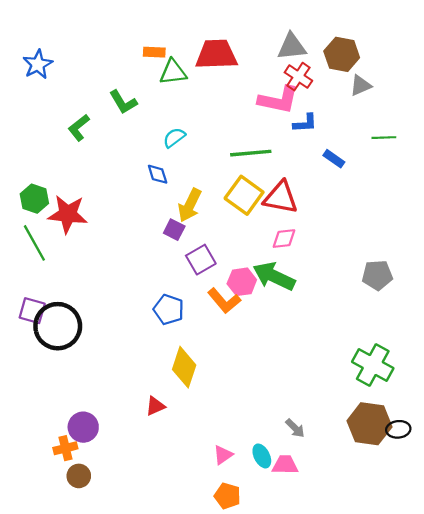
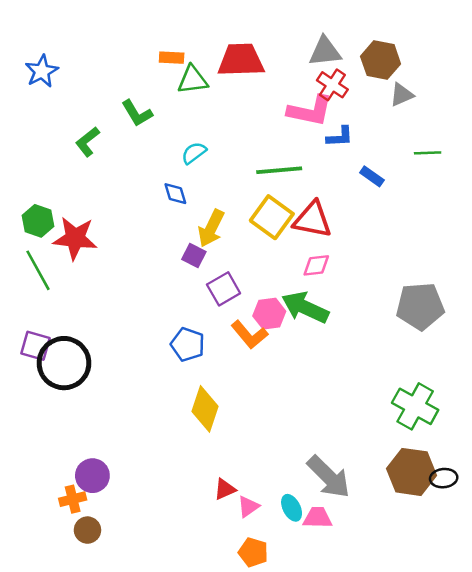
gray pentagon: (377, 275) -> (420, 306), size x1.4
red triangle: (155, 406) -> (225, 489), moved
gray arrow: (295, 428) -> (329, 477), size x2.0

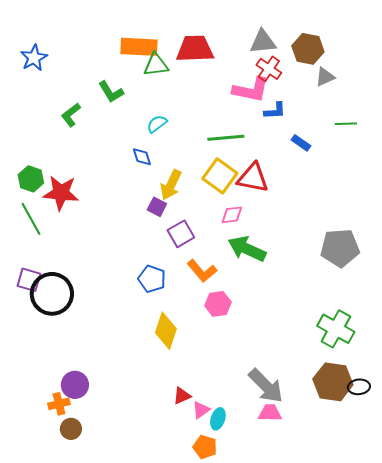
orange rectangle: (172, 58) -> (139, 47), size x1.8
pink diamond: (316, 265) -> (232, 215), moved
pink hexagon: (269, 314) -> (218, 304), moved
cyan ellipse: (292, 508) -> (218, 419), moved, turned 45
pink trapezoid: (318, 518) -> (270, 413), moved

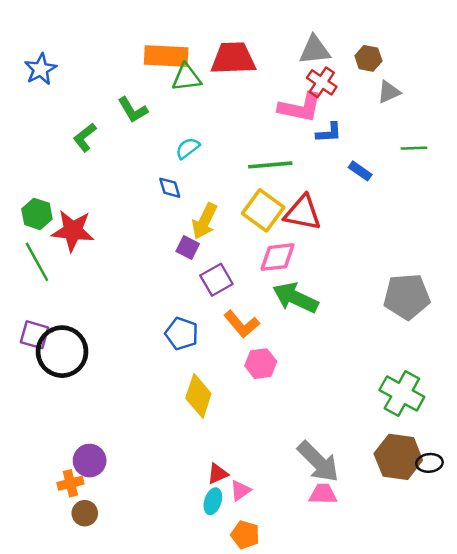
brown hexagon: (308, 49) -> (368, 58), size x0.7
pink diamond: (232, 215) -> (277, 257), size x1.4
cyan ellipse: (218, 419) -> (213, 501), moved

